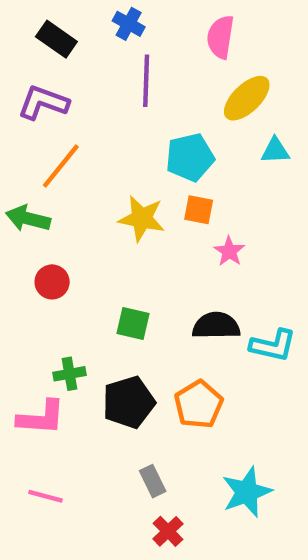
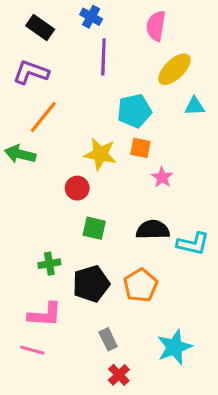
red circle: (52, 282) -> (77, 188), moved
pink L-shape: (41, 418) -> (45, 315), moved

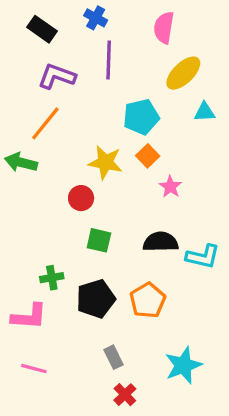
purple L-shape: (31, 72) -> (57, 76), moved
orange square: (140, 148) -> (148, 156), turned 35
pink L-shape: (45, 315) -> (29, 317), moved

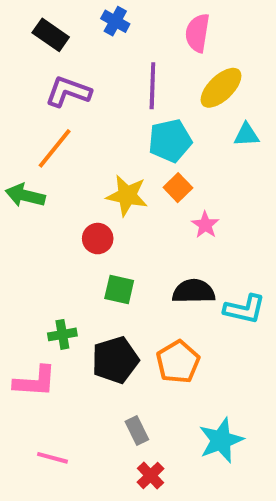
purple line: (109, 60) -> (152, 86), moved
pink line: (34, 369) -> (53, 458), moved

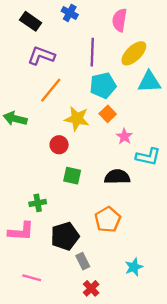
cyan triangle: (246, 135) -> (149, 82), size x1.5
orange line: (55, 148) -> (51, 90), moved
cyan L-shape: (244, 309) -> (148, 157), moved
black pentagon: (115, 360) -> (65, 236), moved
cyan star: (221, 440) -> (134, 267), size x0.7

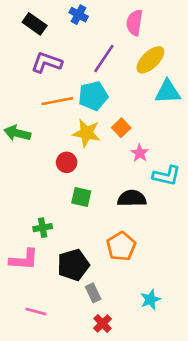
purple line: (92, 52) -> (104, 58), turned 32
cyan pentagon: (103, 85) -> (93, 96), moved
orange line: (51, 90) -> (57, 101), turned 40

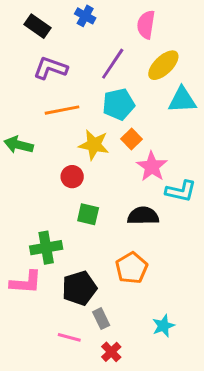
cyan pentagon: (93, 96) -> (118, 104), moved
pink star: (140, 153) -> (152, 167), size x1.5
green cross: (43, 228) -> (46, 248), size x1.5
pink line: (36, 312) -> (69, 337), moved

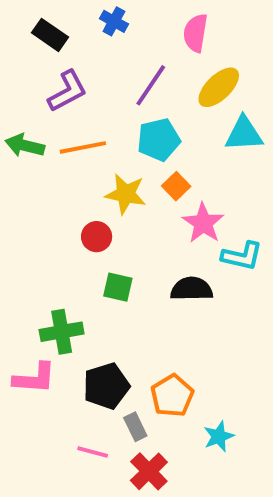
purple L-shape: (50, 68) -> (67, 91), turned 132
green arrow: (19, 145) -> (25, 145), moved
orange pentagon: (132, 268) -> (172, 396), moved
red cross: (111, 352) -> (149, 471), size x1.4

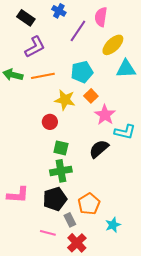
purple line: (151, 85) -> (78, 31), moved
black semicircle: (192, 289) -> (99, 149), turned -40
green cross: (62, 332) -> (61, 171), moved

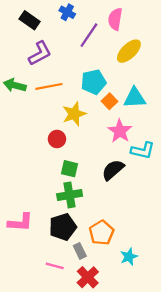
cyan triangle: (126, 69) -> (135, 98), moved
orange square: (91, 96) -> (109, 101), moved
yellow star: (65, 100) -> (74, 114), turned -30

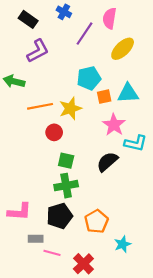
orange line: (49, 86) -> (40, 106), moved
orange square: (109, 101) -> (104, 97), turned 32
gray rectangle: (80, 251) -> (36, 239), moved, turned -64

